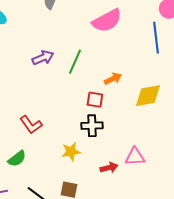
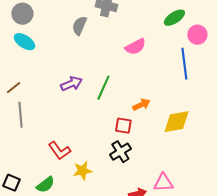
pink semicircle: (107, 21) -> (135, 47), size x0.7
black cross: (92, 126) -> (120, 152), turned -30
yellow star: (71, 152) -> (82, 171), moved

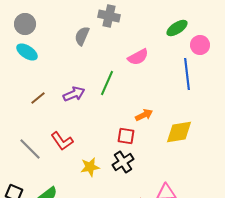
brown line: (13, 88) -> (38, 98), moved
green line: (103, 88) -> (107, 83), moved
gray line: (20, 115) -> (30, 149), moved, turned -40
red L-shape: (59, 151) -> (62, 141), moved
yellow star: (82, 171) -> (90, 167), moved

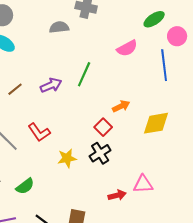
gray semicircle: (82, 36) -> (59, 27), turned 60
pink semicircle: (138, 57) -> (127, 48), moved
red square: (126, 136) -> (103, 127), turned 36

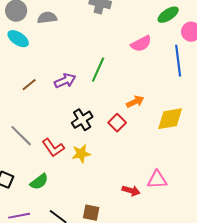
gray semicircle: (59, 27) -> (47, 18), moved
red L-shape: (39, 132) -> (53, 148), moved
black cross: (100, 153) -> (82, 120), moved
red arrow: (117, 195) -> (131, 191), turned 30

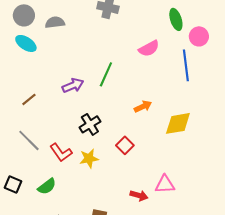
green ellipse: (168, 15) -> (176, 19), turned -75
brown line: (29, 85) -> (29, 99), moved
red square: (117, 123) -> (125, 145), moved

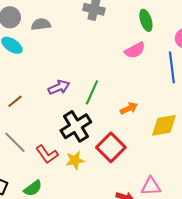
green ellipse: (176, 19) -> (146, 20), moved
green line: (106, 74) -> (92, 92), moved
black cross: (90, 124) -> (76, 126), size x1.4
red square: (125, 145) -> (111, 147), size x1.6

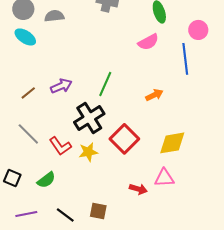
purple arrow: (59, 87) -> (61, 86), moved
orange arrow: (129, 108) -> (154, 95), moved
yellow diamond: (164, 125) -> (172, 143), moved

